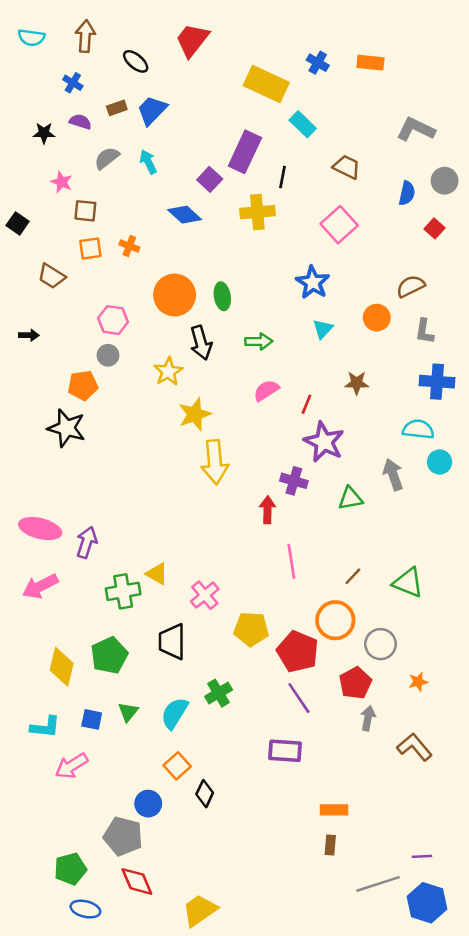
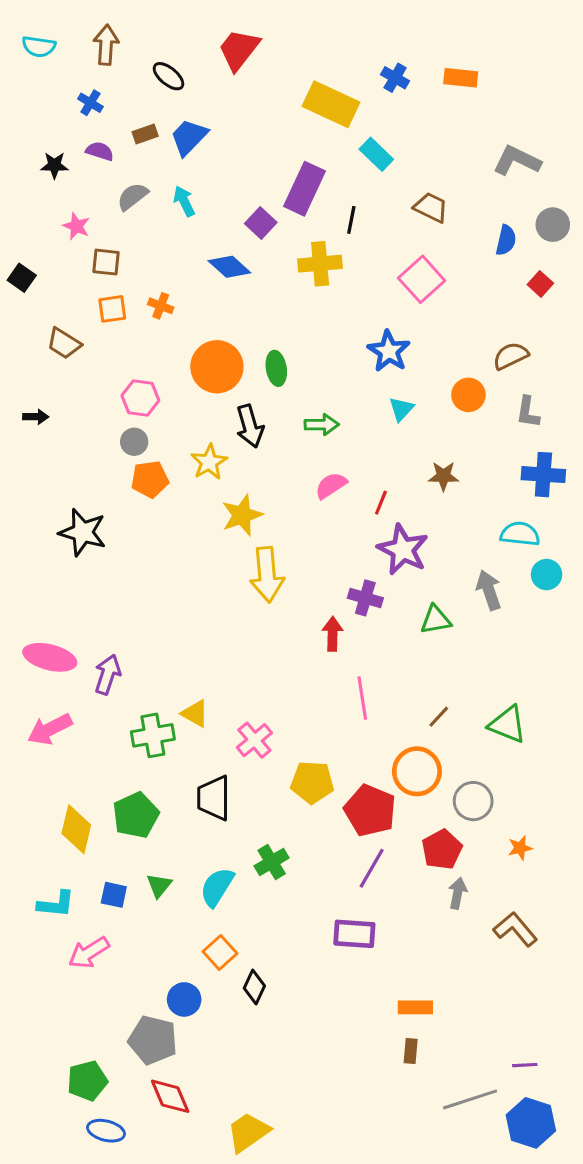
orange pentagon: (83, 385) -> (150, 479), moved
purple line: (299, 698) -> (372, 868), turned 64

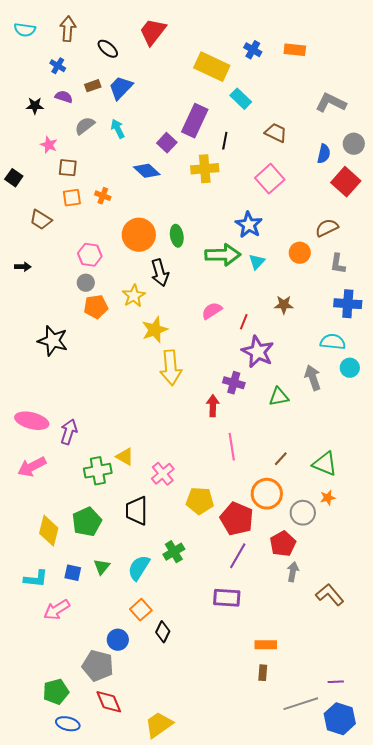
red square: (540, 284) -> (346, 182), size x1.8
green arrow: (322, 425) -> (223, 255), moved, size x1.6
orange star: (520, 848) -> (328, 498), moved

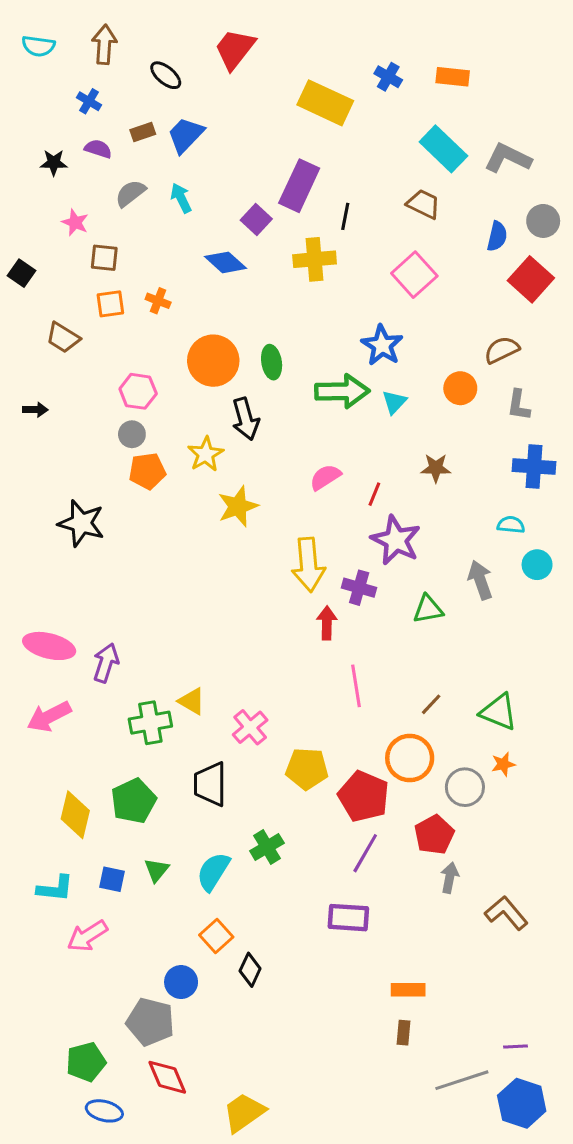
cyan rectangle: (241, 99) -> (443, 149), moved, size x1.4
cyan semicircle: (333, 342) -> (511, 525), size x0.7
yellow arrow: (171, 368) -> (308, 565), moved

